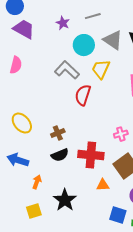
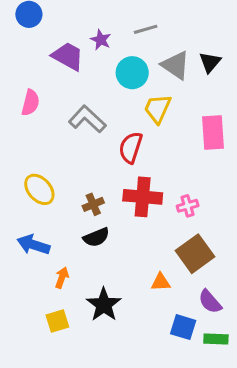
purple trapezoid: (24, 29) -> (68, 56), moved
gray L-shape: (67, 70) -> (87, 119), moved
red cross: (91, 155) -> (143, 197), moved

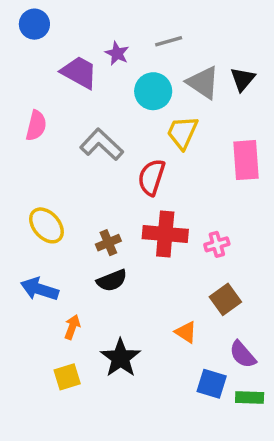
brown square: (195, 254) -> (225, 299), size x0.7
orange triangle: (161, 282) -> (186, 332), turned 36

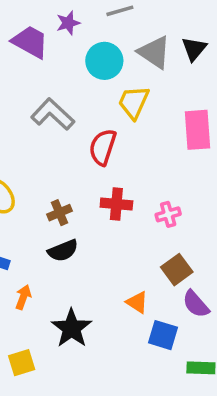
purple star: (117, 53) -> (68, 23), turned 30
red cross: (165, 234) -> (116, 204), size x0.7
purple semicircle: (243, 354) -> (196, 304), moved
yellow square: (67, 377) -> (22, 363), moved
blue square: (212, 384) -> (163, 335), moved

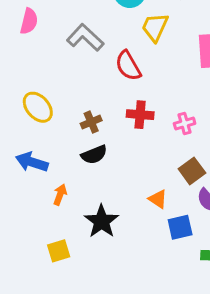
red semicircle: (103, 147) -> (128, 66), turned -48
blue square: (163, 335) -> (180, 227), turned -30

